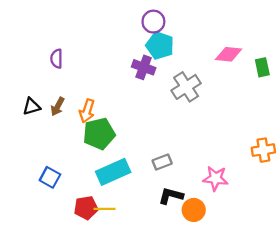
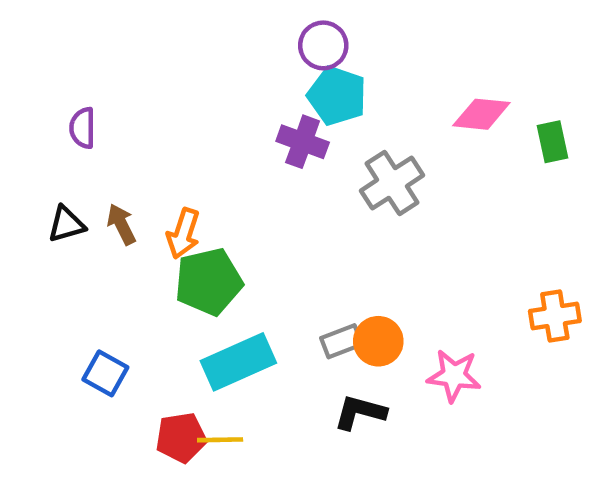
purple semicircle: (56, 59) -> (82, 128), moved
brown arrow: (58, 107) -> (121, 224), turned 126
orange circle: (194, 210) -> (378, 341), moved

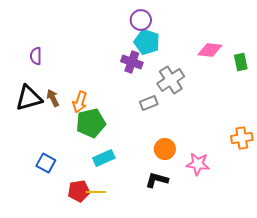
black triangle: (66, 224) -> (29, 98), size x1.6
gray rectangle: (342, 341) -> (149, 103), moved
cyan rectangle: (238, 362) -> (104, 158), size x0.7

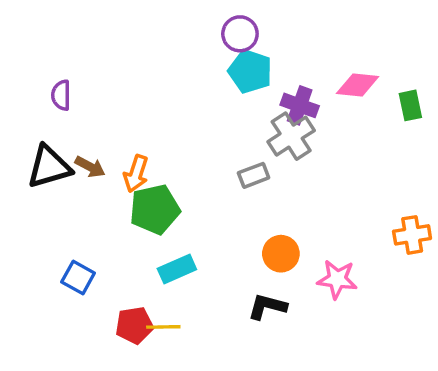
purple cross: (132, 62) -> (300, 105), moved
brown arrow: (53, 98) -> (90, 167), turned 144

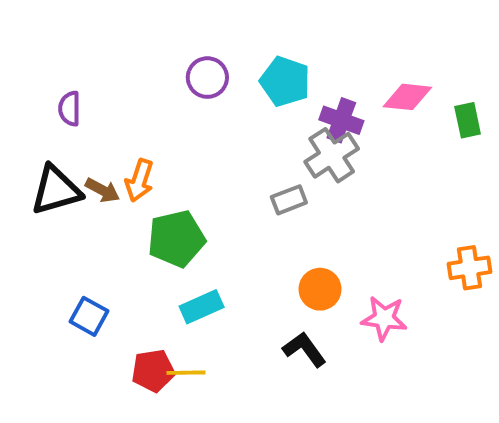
purple circle: (240, 34) -> (207, 78), moved
orange arrow: (136, 174) -> (139, 180), moved
black L-shape: (267, 306) -> (304, 349), turned 39

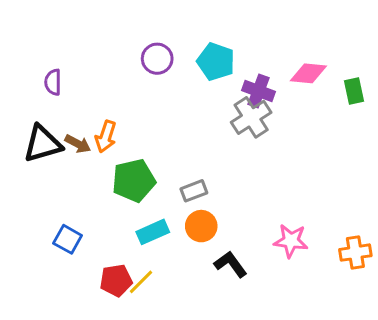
gray rectangle: (289, 200) -> (194, 191), moved
orange cross: (470, 268) -> (355, 253), moved
orange circle: (320, 289) -> (201, 226), moved
yellow line: (186, 373) -> (141, 282), turned -44

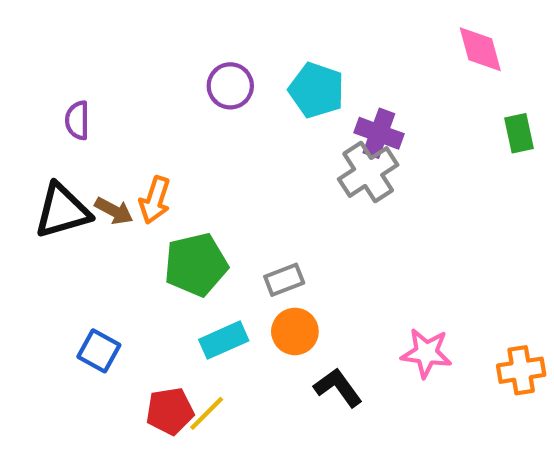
pink diamond: (308, 73) -> (480, 49), moved, turned 69

